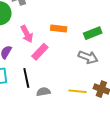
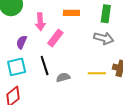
green rectangle: (93, 33) -> (106, 14), turned -54
pink arrow: (27, 34) -> (40, 22), turned 30

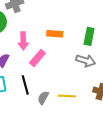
yellow line: (97, 73) -> (67, 96), moved
gray semicircle: (63, 77) -> (43, 98), turned -48

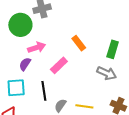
orange rectangle: (55, 34) -> (79, 43), turned 42
pink arrow: (23, 41) -> (37, 47), moved, turned -114

